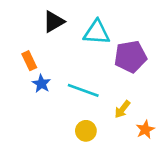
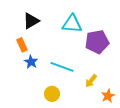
black triangle: (54, 22) -> (31, 21), moved
yellow circle: (86, 131) -> (52, 94), moved

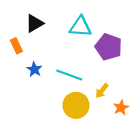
purple pentagon: (97, 42) -> (109, 47), turned 30
orange rectangle: (22, 45) -> (16, 46), moved
yellow circle: (52, 94) -> (76, 105), moved, size x1.5

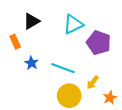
cyan triangle: (80, 27) -> (73, 24), turned -30

